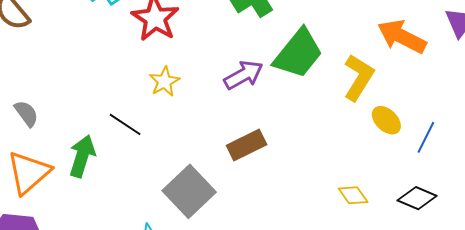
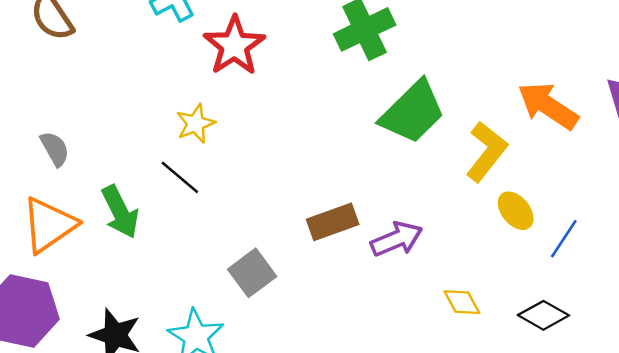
purple arrow: (244, 75) -> (397, 239), moved
yellow star: (164, 82) -> (196, 124), moved
green arrow: (82, 156) -> (120, 212), turned 129
gray square: (189, 191) -> (252, 273), size x0.7

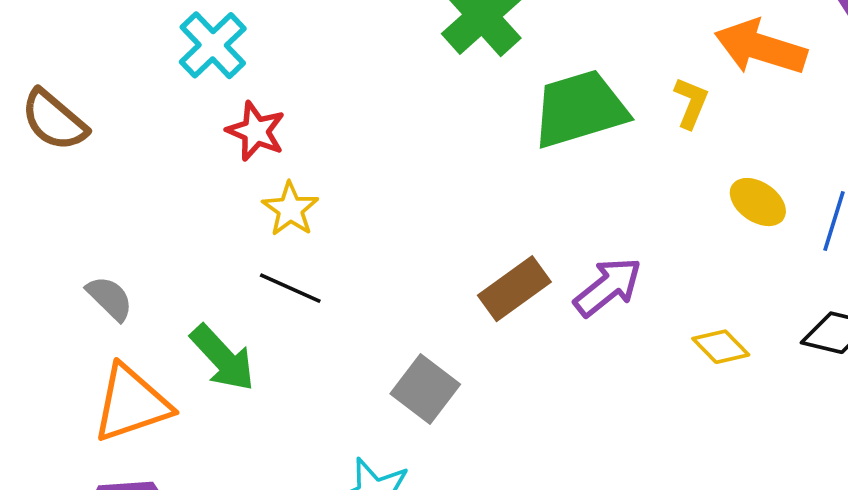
red star: (234, 46) -> (256, 131), moved, size x0.7
green trapezoid: (413, 112) -> (580, 109), turned -136
yellow L-shape: (486, 152) -> (691, 103), moved, size x0.6
orange triangle: (49, 225) -> (131, 404), turned 32

